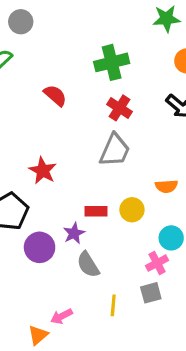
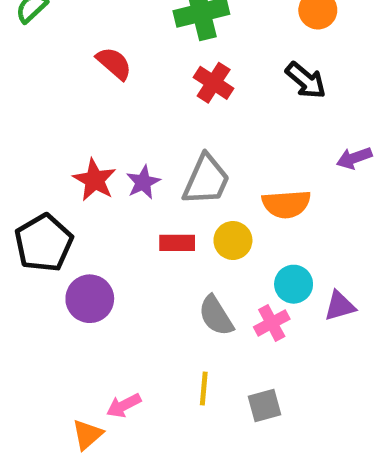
gray trapezoid: (115, 150) -> (206, 180), moved
orange semicircle: (166, 186) -> (286, 204), size x1.4
purple star: (74, 233) -> (143, 182), moved
gray semicircle: (88, 265) -> (216, 316), moved
gray square: (151, 293) -> (264, 405), moved

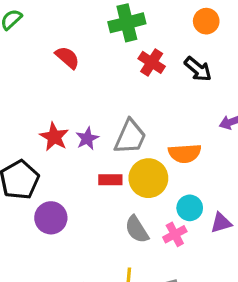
red cross: (214, 83) -> (152, 62), moved
yellow circle: (233, 240) -> (148, 178), size x1.5

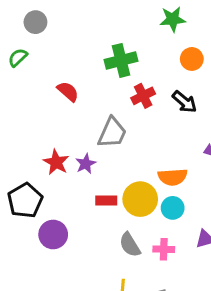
red cross: (152, 62) -> (143, 96), turned 30
gray trapezoid: (130, 137) -> (112, 133), moved
cyan circle: (190, 208) -> (173, 208), moved
pink cross: (175, 234) -> (164, 249), turned 30

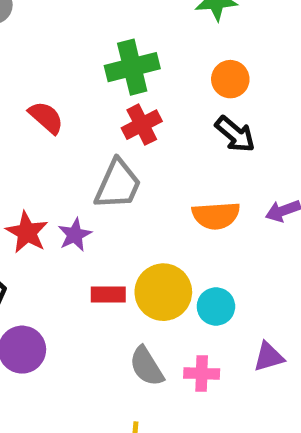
orange circle: (192, 59) -> (230, 79), moved
red cross: (143, 96) -> (142, 125), moved
orange semicircle: (173, 177) -> (216, 216), moved

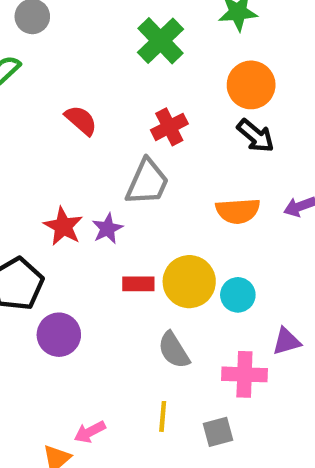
green cross: (132, 67) -> (160, 41), moved, turned -30
orange circle: (230, 79) -> (251, 85), size x1.4
pink cross: (202, 374) -> (244, 374), moved, size x1.4

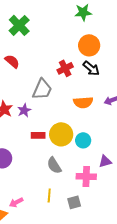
green cross: (160, 41) -> (19, 25), moved
red cross: (169, 127) -> (65, 68), moved

